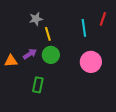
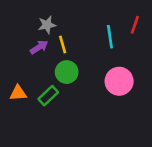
purple arrow: (30, 54) -> (39, 47), moved
orange triangle: (11, 61) -> (18, 93), moved
green rectangle: (38, 85) -> (48, 96), moved, turned 35

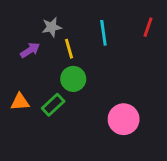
cyan line: (110, 37) -> (103, 33), moved
purple arrow: (39, 47) -> (30, 50), moved
pink circle: (119, 81) -> (124, 119), moved

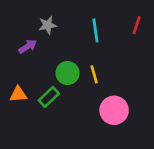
yellow line: (69, 49) -> (94, 74), moved

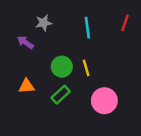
purple arrow: (28, 46) -> (25, 42), turned -112
orange triangle: (18, 94) -> (27, 86), moved
green rectangle: (49, 97) -> (61, 95), moved

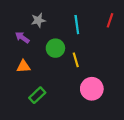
green circle: (62, 67) -> (55, 48), moved
orange triangle: (27, 86) -> (23, 66), moved
green rectangle: (61, 95) -> (37, 95), moved

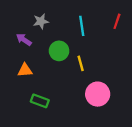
green rectangle: (37, 95) -> (40, 101), turned 63

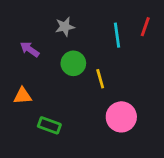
gray star: (41, 21) -> (65, 27), moved
cyan line: (82, 26) -> (117, 35), moved
orange triangle: (25, 70) -> (23, 96), moved

